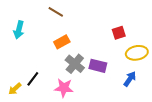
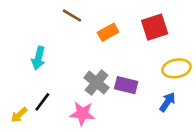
cyan arrow: (19, 30) -> (38, 58), moved
red square: (119, 33) -> (155, 27), moved, size x1.5
orange rectangle: (62, 42) -> (108, 32), moved

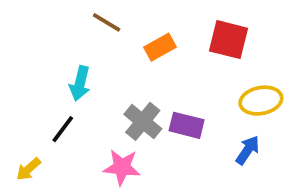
red square: (155, 27) -> (229, 40), turned 32
cyan arrow: (38, 58) -> (80, 83), moved
black line: (42, 102) -> (63, 129), moved

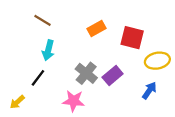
brown line: (107, 22) -> (43, 20), moved
red square: (229, 40) -> (132, 38), moved
purple rectangle: (187, 125) -> (113, 76), turned -54

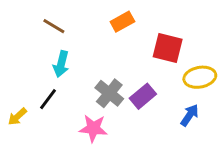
orange rectangle: (96, 28) -> (122, 22), moved
yellow arrow: (17, 102) -> (17, 117), moved

